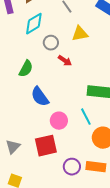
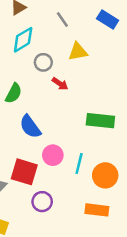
cyan line: (86, 117) -> (79, 163), moved, turned 42
red square: (46, 146) -> (24, 172), moved, turned 30
purple circle: (72, 167) -> (42, 202), moved

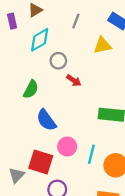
gray line: (62, 19) -> (76, 21), turned 56
yellow triangle: (78, 52) -> (102, 45), moved

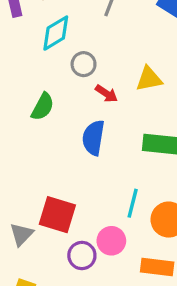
yellow triangle: (102, 45) -> (149, 79), moved
blue semicircle: (46, 120) -> (93, 138), moved, turned 45
pink circle: (67, 147) -> (111, 241), moved

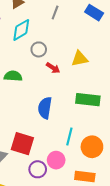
green semicircle: (43, 107) -> (13, 76), turned -114
blue semicircle: (93, 138) -> (45, 108), moved

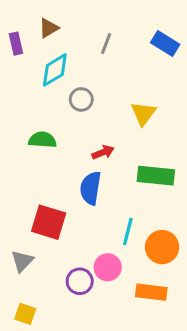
yellow triangle: (80, 59) -> (143, 113), turned -42
red arrow: (53, 68) -> (103, 152), moved, turned -56
red square: (22, 144) -> (49, 222), moved

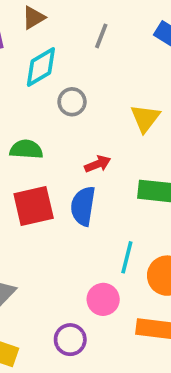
red square: (49, 222) -> (34, 206), moved, turned -30
purple circle: (80, 281) -> (70, 340), moved

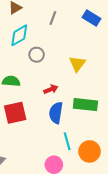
blue semicircle: (83, 206) -> (56, 113), moved
cyan line: (127, 257) -> (67, 141), turned -30

